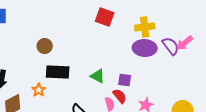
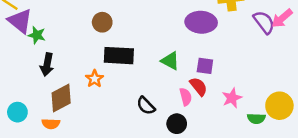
purple ellipse: (145, 48) -> (201, 22), moved

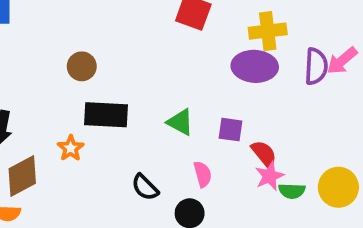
purple ellipse: (201, 22) -> (255, 66), moved
purple semicircle: (264, 22) -> (316, 66), turned 40
red semicircle: (199, 86) -> (264, 154), moved
green semicircle: (256, 119) -> (292, 191), moved

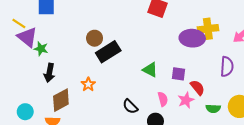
yellow cross: (268, 31) -> (208, 29), moved
purple semicircle: (316, 66) -> (227, 67), moved
black rectangle: (106, 115) -> (108, 52), moved, turned -35
pink star: (270, 176) -> (186, 100), moved

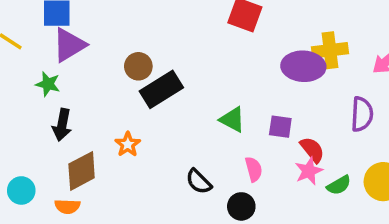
purple triangle: (27, 37) -> (69, 45), moved, turned 50
pink star: (186, 100) -> (309, 171), moved
green semicircle: (213, 109) -> (339, 185), turned -32

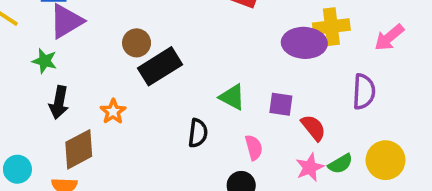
orange star: (128, 144) -> (113, 111), moved
pink star: (309, 171) -> (310, 167), moved
black semicircle: (199, 182) -> (198, 133), moved, turned -128

